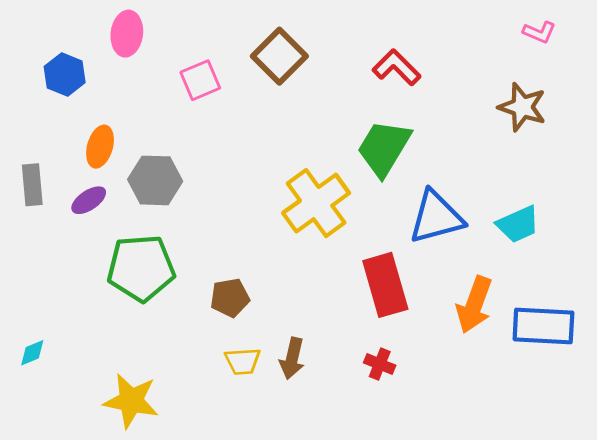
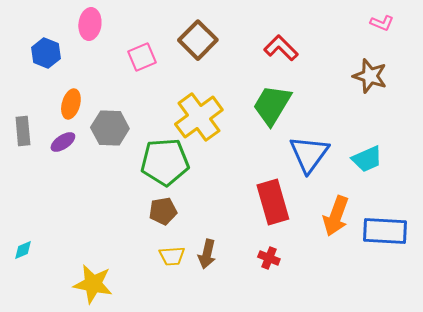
yellow cross: (316, 203) -> (199, 117), moved
blue triangle: (436, 217) -> (309, 154), turned -39
green pentagon: (141, 268) -> (165, 162), moved

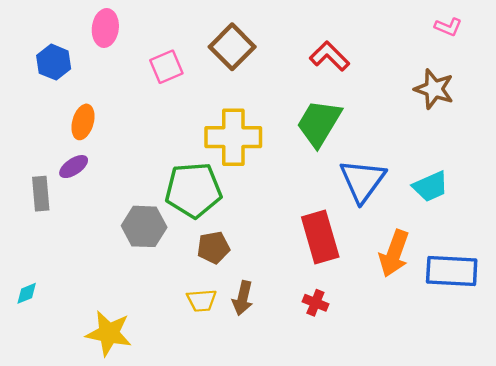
yellow cross: (199, 117) -> (233, 137), turned 36
gray hexagon: (110, 128) -> (144, 226), moved
gray rectangle: (23, 131) -> (41, 194), moved
brown pentagon: (163, 211) -> (213, 248), moved

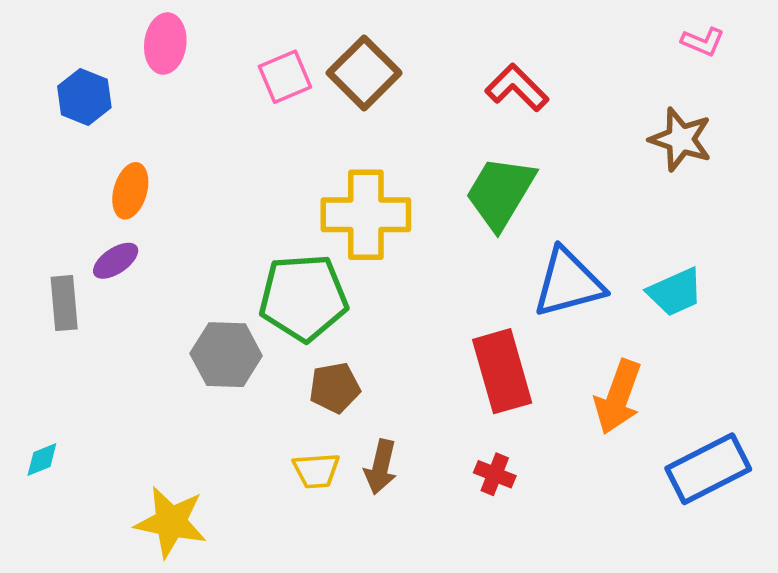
pink square: (166, 67) -> (285, 77), moved
blue triangle: (362, 181) -> (568, 283), turned 39
blue rectangle: (452, 271) -> (708, 469), moved, turned -30

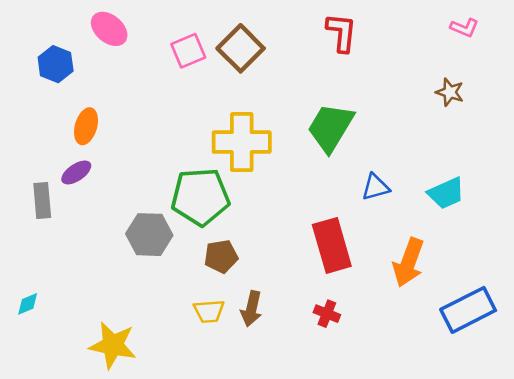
pink ellipse: (165, 44) -> (109, 29), turned -57
red L-shape: (517, 88) -> (342, 33), moved, turned 51
brown star: (681, 139) -> (450, 92), size x0.7
blue triangle: (568, 283) -> (376, 187), size x0.6

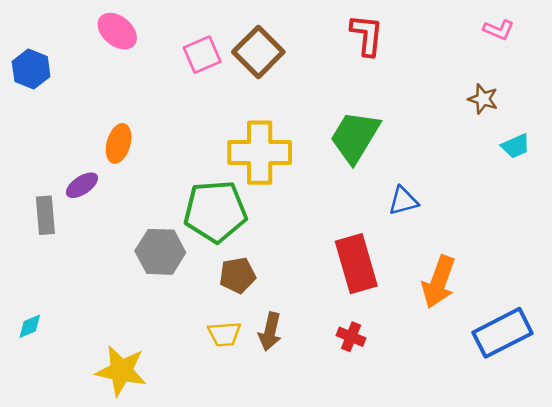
blue hexagon: (56, 64) -> (31, 69), moved
orange ellipse: (86, 126) -> (119, 143), moved
cyan trapezoid: (446, 193) -> (516, 146), moved, size x0.7

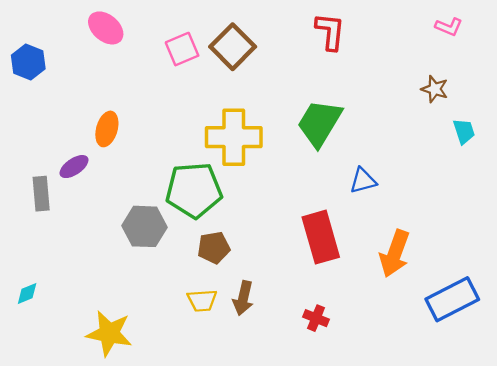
cyan trapezoid: (516, 146) -> (464, 131), turned -84
red cross: (351, 337) -> (316, 318), moved

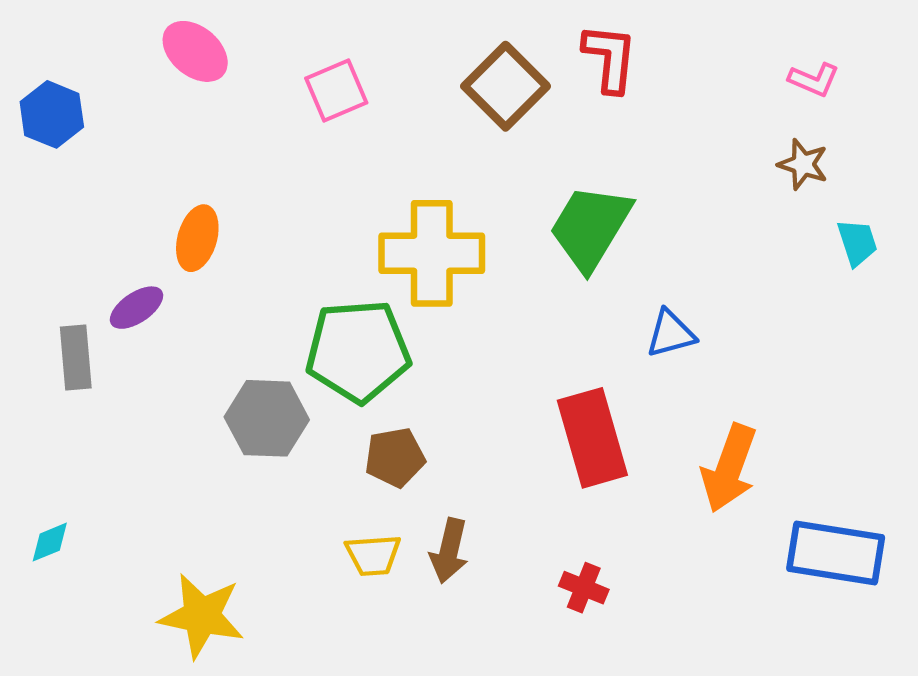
pink L-shape: (449, 27) -> (814, 80), moved
brown square: (233, 47) -> (506, 86), moved
blue rectangle: (452, 299) -> (836, 553), turned 36

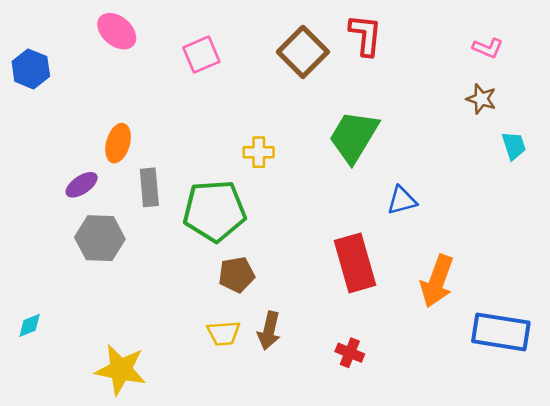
yellow cross: (432, 253) -> (259, 152), size x0.5
gray rectangle: (76, 358) -> (149, 187), moved
gray hexagon: (267, 418) -> (100, 238), moved

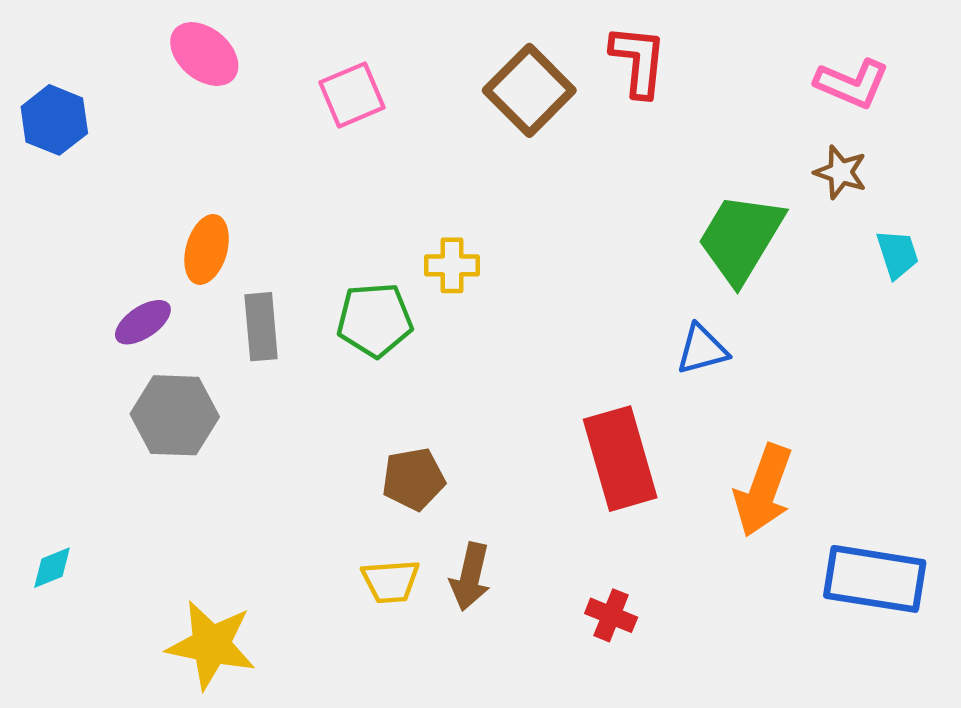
pink L-shape: (488, 48) -> (852, 84), size x1.4
green trapezoid: (354, 137) -> (741, 238), moved
green pentagon: (214, 211) -> (375, 320), moved, size x0.7

